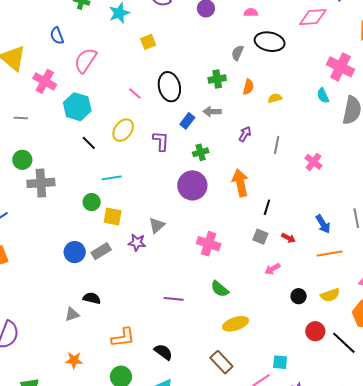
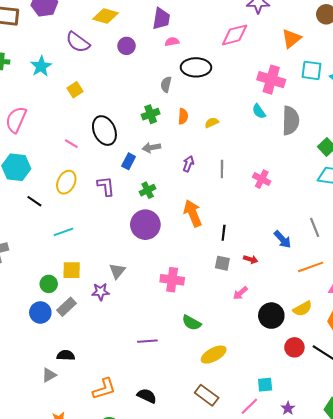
green circle: (92, 202) -> (49, 284), moved
orange line: (330, 253) -> (311, 267), moved
black circle: (299, 296) -> (271, 316), size x1.6

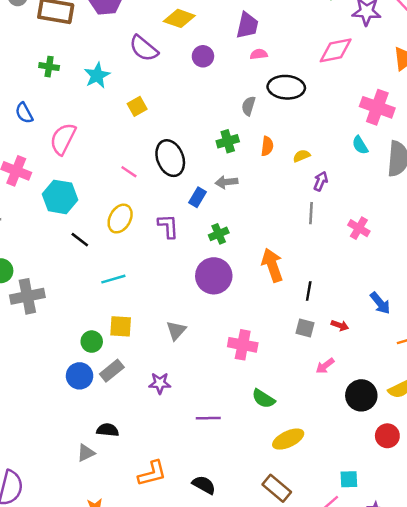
purple arrow: (188, 164) -> (321, 181), moved
purple star: (101, 292) -> (160, 383), moved

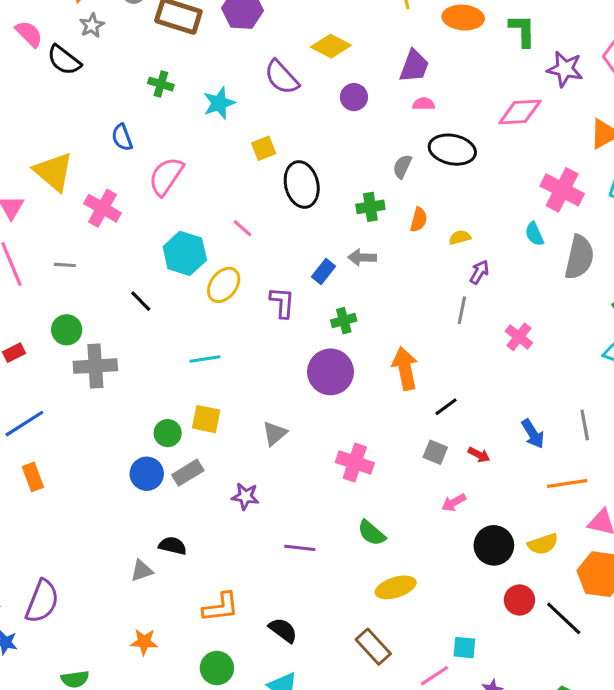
black ellipse: (170, 158) -> (302, 184), moved
cyan hexagon: (60, 197) -> (185, 253), moved
black line: (80, 240) -> (141, 301), moved
black line: (309, 291) -> (446, 407), turned 36

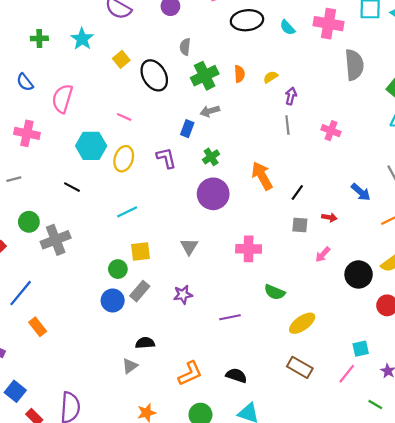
gray semicircle: (402, 166) -> (185, 47), moved
green cross: (370, 207) -> (205, 76), size x1.4
cyan semicircle: (534, 234) -> (287, 27), moved

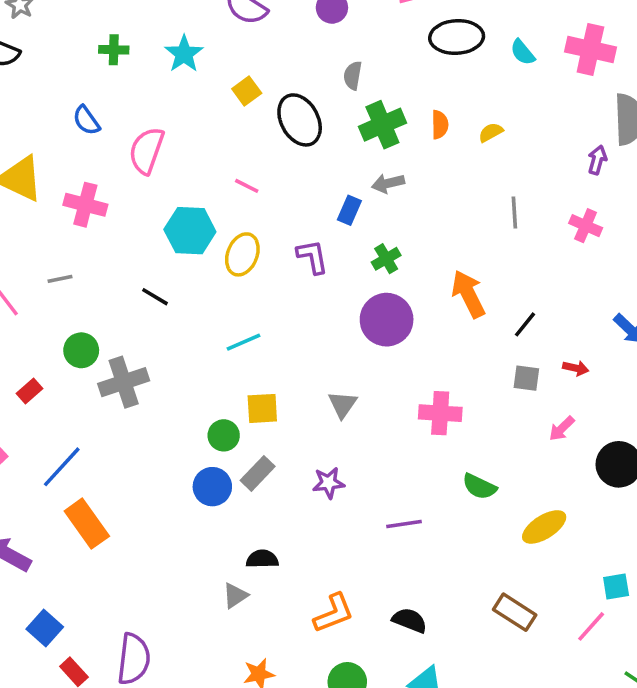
purple arrow: (291, 96) -> (597, 160), moved
yellow ellipse: (302, 323) -> (544, 527), moved
orange rectangle: (38, 327) -> (87, 524), size x1.5

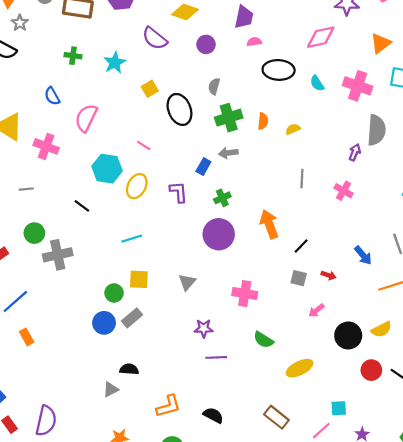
purple star: (328, 483) -> (204, 328), moved
orange rectangle: (87, 524) -> (27, 337), size x0.6

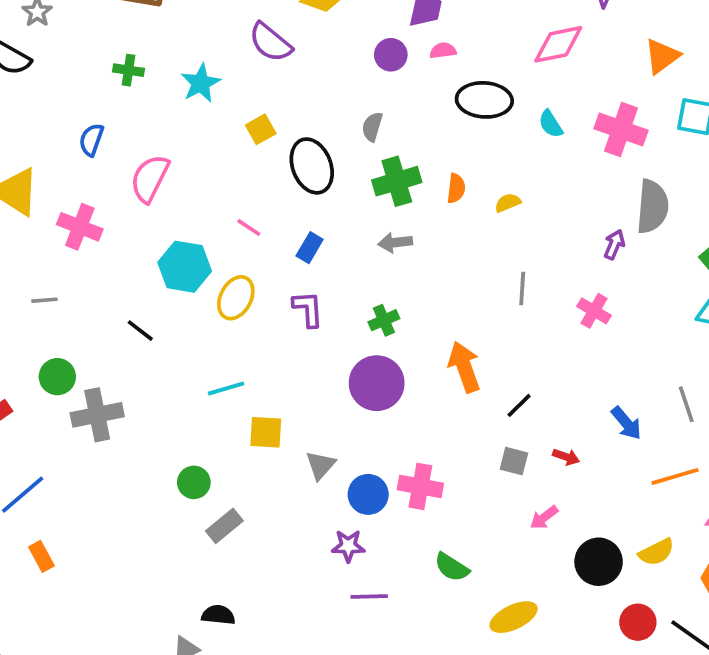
purple circle: (206, 44) -> (391, 55), moved
blue semicircle: (52, 96) -> (91, 140), turned 48
blue rectangle: (203, 167) -> (310, 248), moved
yellow square: (139, 279) -> (266, 432), moved
blue circle: (104, 323) -> (368, 494), moved

